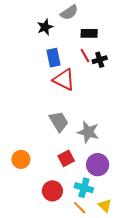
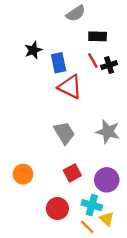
black star: (45, 27) -> (33, 50), moved
gray star: (88, 132) -> (108, 132), moved
yellow triangle: (105, 206) -> (107, 219), moved

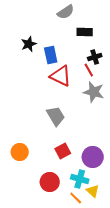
red line: (93, 60) -> (89, 70), moved
gray star: (108, 132) -> (94, 92), moved

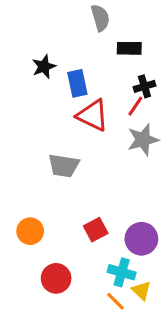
gray semicircle: (66, 12) -> (100, 18), turned -72
red line: (89, 70) -> (135, 106), turned 64
gray star: (94, 92) -> (143, 140), turned -30
gray trapezoid: (56, 116) -> (64, 166), moved, turned 130
red circle: (50, 182) -> (56, 278), moved

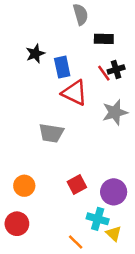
red line: (135, 106) -> (104, 73), moved, turned -70
red circle: (56, 278) -> (17, 224), moved
orange line: (115, 301) -> (76, 242), moved

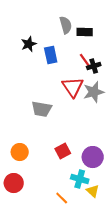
gray semicircle: (81, 14) -> (66, 25), moved
black cross: (116, 69) -> (94, 66), moved
red triangle: (74, 93) -> (73, 87), moved, turned 30

